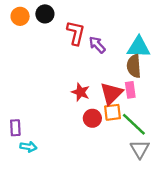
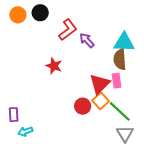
red L-shape: (76, 33) -> (68, 30), turned 40
red star: (80, 92) -> (54, 66), moved
orange square: (113, 112) -> (101, 101), turned -35
cyan arrow: (28, 147) -> (25, 132), turned 152

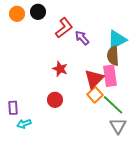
cyan triangle: (124, 42) -> (117, 40), turned -30
red star: (54, 66) -> (60, 69), moved
pink rectangle: (117, 81) -> (110, 76), size x1.5
red circle: (83, 106) -> (55, 100), moved

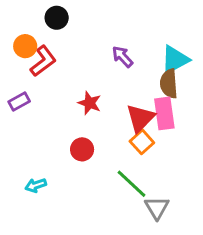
orange circle: (17, 14) -> (25, 46), moved
red L-shape: (64, 28) -> (43, 61), moved
green line: (113, 105) -> (131, 184), moved
purple rectangle: (13, 108) -> (19, 102), moved, turned 64
gray triangle: (118, 126) -> (157, 208), moved

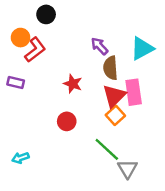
brown semicircle: (169, 84) -> (110, 68), moved
purple rectangle: (19, 102) -> (16, 83), turned 42
cyan arrow: (36, 185) -> (21, 158), moved

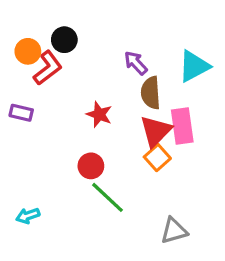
black circle: (46, 14) -> (64, 40), moved
green line: (107, 149) -> (108, 197), moved
gray triangle: (127, 169) -> (174, 231), turned 45

